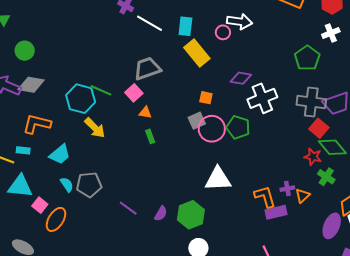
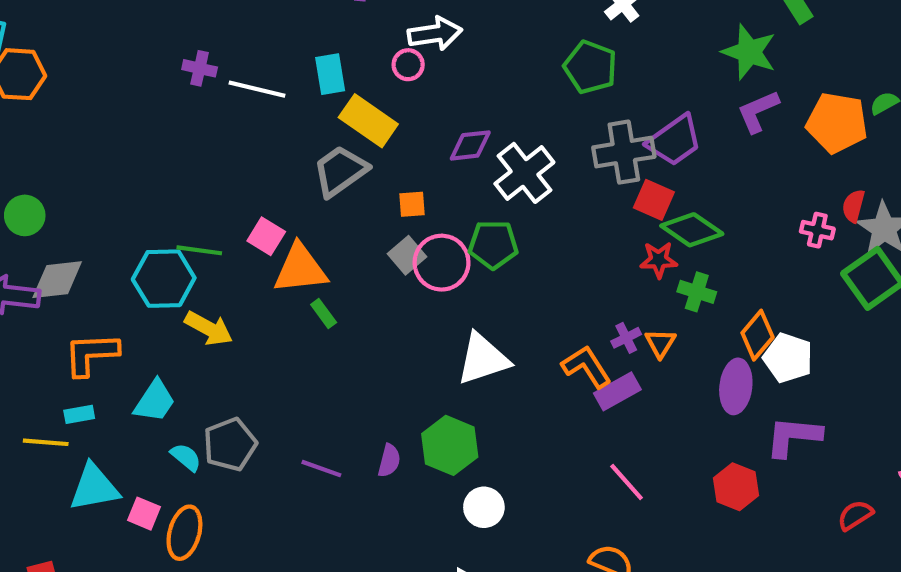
gray trapezoid: (147, 68) -> (340, 171), moved
orange triangle: (145, 113) -> (300, 269), size x2.0

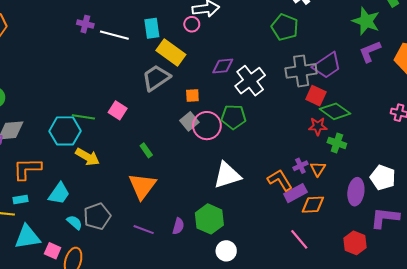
orange triangle: (300, 269) -> (142, 186), moved, turned -48
orange diamond: (758, 335) -> (313, 205), moved, turned 45

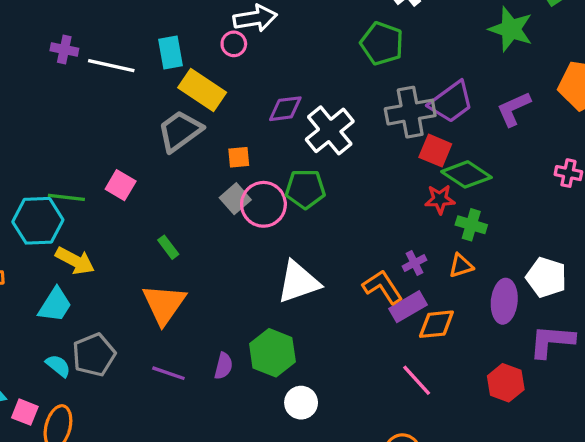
purple L-shape: (370, 51) -> (514, 109), moved
orange triangle: (318, 169) -> (461, 266), moved, turned 42
cyan trapezoid: (59, 193) -> (55, 305), moved

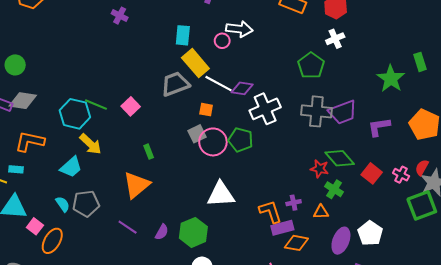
white line: (111, 66) -> (218, 84), moved
red square: (435, 151) -> (372, 173), moved

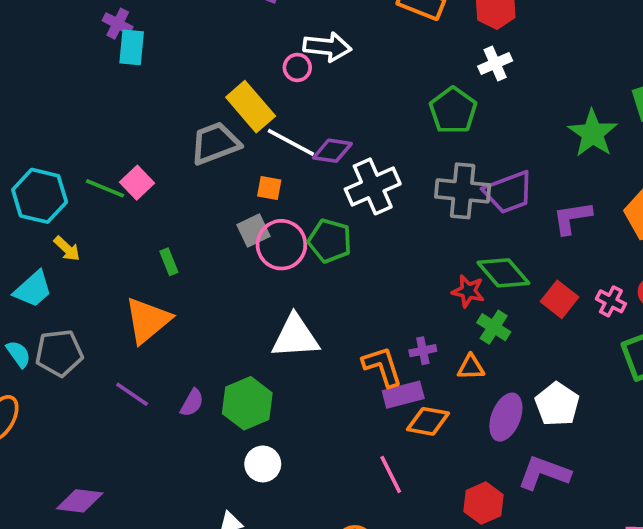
cyan rectangle: (183, 35) -> (132, 47), moved
green line: (96, 105) -> (105, 188), moved
yellow arrow: (90, 144) -> (67, 249), size x0.7

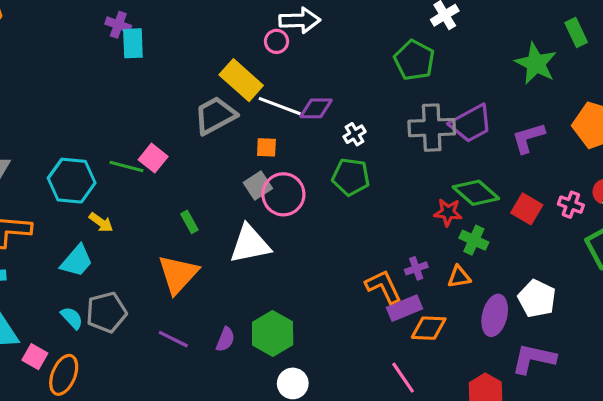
white cross: (373, 186) -> (355, 134), size x0.5
green pentagon: (330, 241) -> (351, 177), moved
white triangle: (295, 337) -> (250, 244), moved

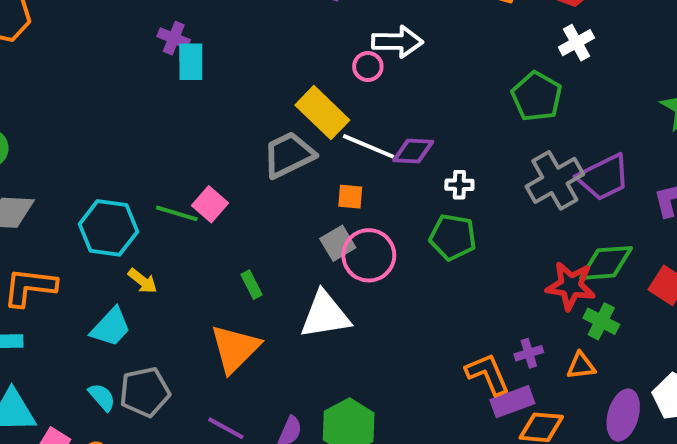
gray cross: (432, 128) -> (555, 180), turned -30
white cross: (355, 134) -> (459, 185), turned 30
green diamond: (476, 193) -> (606, 263), turned -48
red star: (448, 212) -> (571, 286), size x1.4

